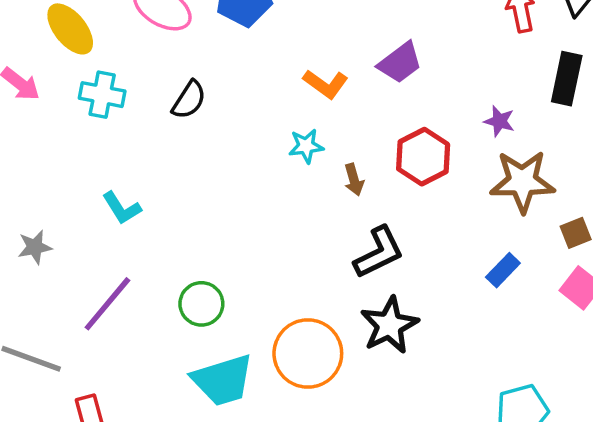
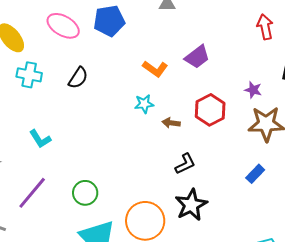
brown arrow: (354, 180) -> (171, 123), turned 114
black L-shape: (379, 252) -> (185, 164), size x0.7

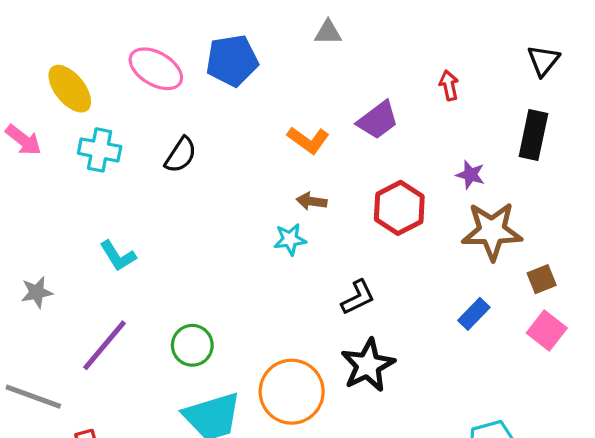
red arrow: (265, 27) -> (449, 85), moved, size x0.7
cyan star: (144, 104) -> (290, 239), moved
brown arrow: (171, 123) -> (312, 201), moved

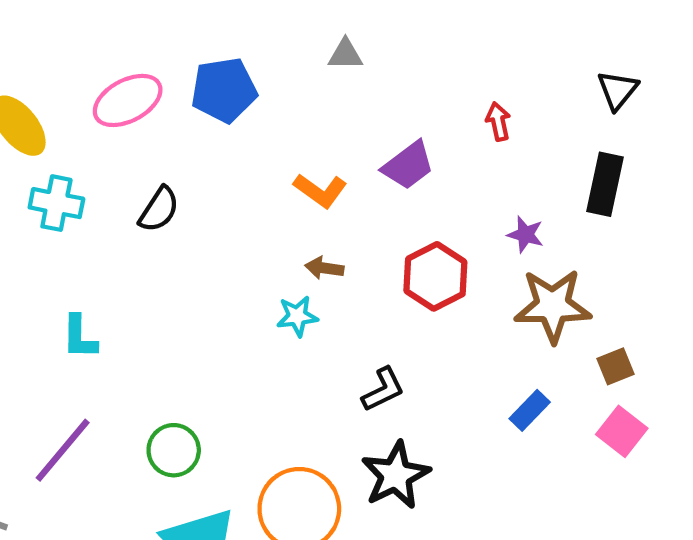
pink ellipse: (156, 69) -> (128, 100), turned -58
cyan L-shape: (118, 256) -> (79, 337), turned 33

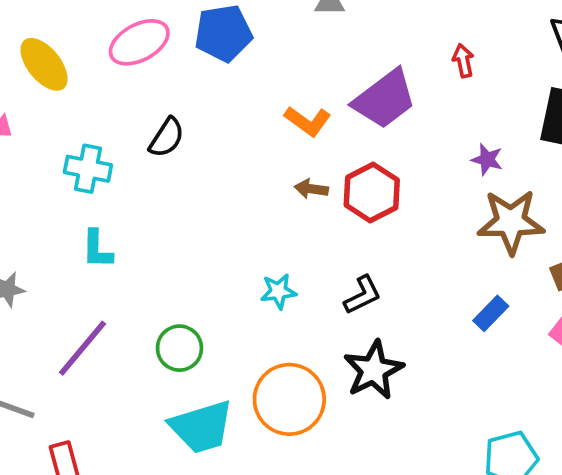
purple trapezoid: (408, 165) -> (385, 99), size x1.4
cyan cross: (56, 203) -> (88, 169), moved
red hexagon: (435, 276) -> (372, 192), moved
cyan star: (297, 316) -> (278, 291), moved

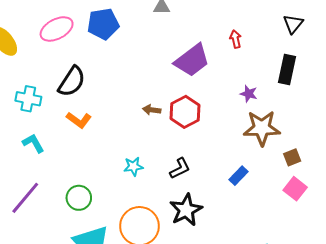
orange L-shape: (308, 121) -> (79, 120), moved
black semicircle: (167, 138) -> (72, 82), size x1.4
cyan L-shape: (97, 249) -> (33, 143), turned 150
blue rectangle: (491, 313) -> (239, 176), moved

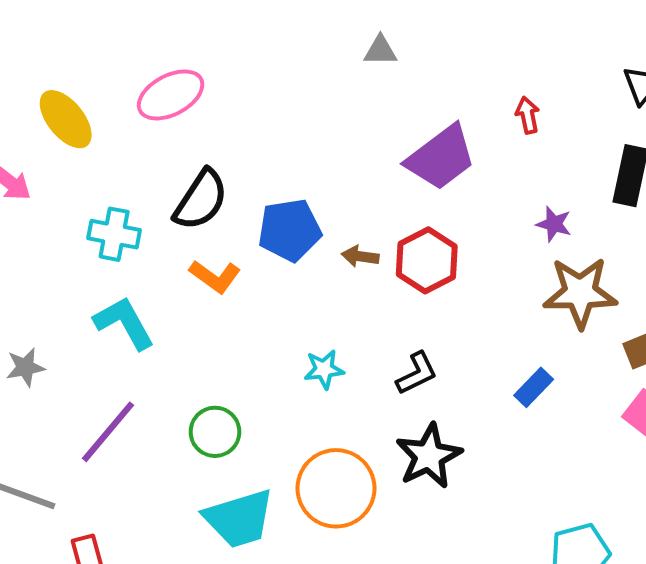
blue pentagon: (103, 24) -> (290, 230), moved
cyan L-shape: (33, 143) -> (124, 323), size x1.4

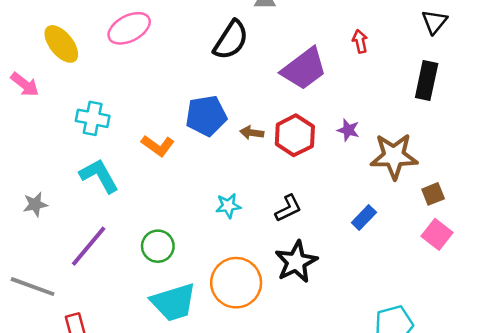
black semicircle: (201, 200) -> (231, 40), moved
purple star: (554, 224) -> (348, 130), moved

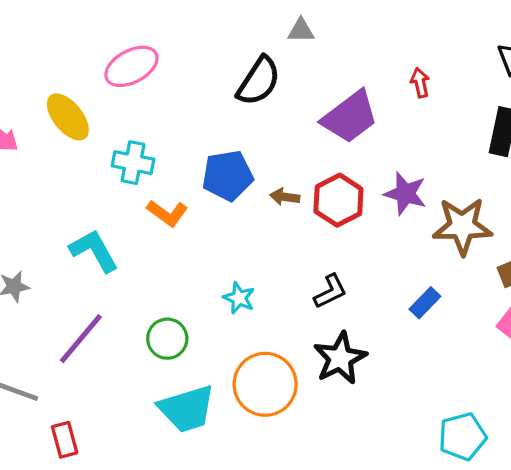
yellow ellipse: (61, 44) -> (68, 117), moved
cyan cross: (93, 118) -> (133, 163), moved
purple star: (348, 130) -> (405, 194), size x1.5
cyan star: (228, 206) -> (239, 298), moved, turned 30

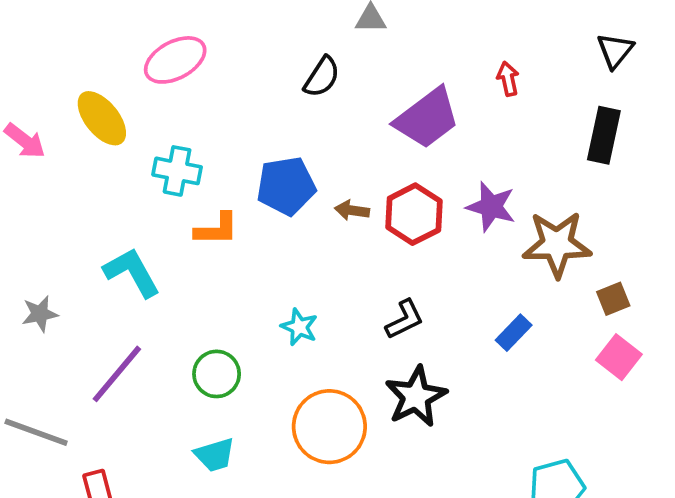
black semicircle: (259, 81) -> (322, 77), size x0.7
orange L-shape: (167, 213) -> (217, 229), turned -36
cyan trapezoid: (187, 409) -> (215, 455), moved, size x0.6

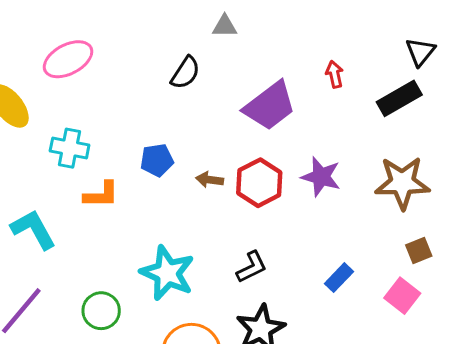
black rectangle: (604, 135) -> (399, 98), moved, turned 48
blue pentagon: (286, 186) -> (157, 160), size x0.7
brown star: (557, 244) -> (402, 183), moved
cyan star: (299, 327) -> (167, 273), size x1.8
pink square: (619, 357) -> (402, 296), moved

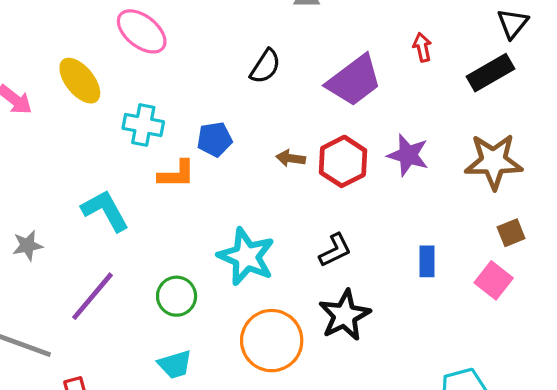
pink ellipse: (68, 59) -> (142, 31), turned 66
black semicircle: (185, 73) -> (265, 66), moved
blue pentagon: (157, 160) -> (215, 139), moved
blue rectangle: (339, 278) -> (427, 261), turned -44

